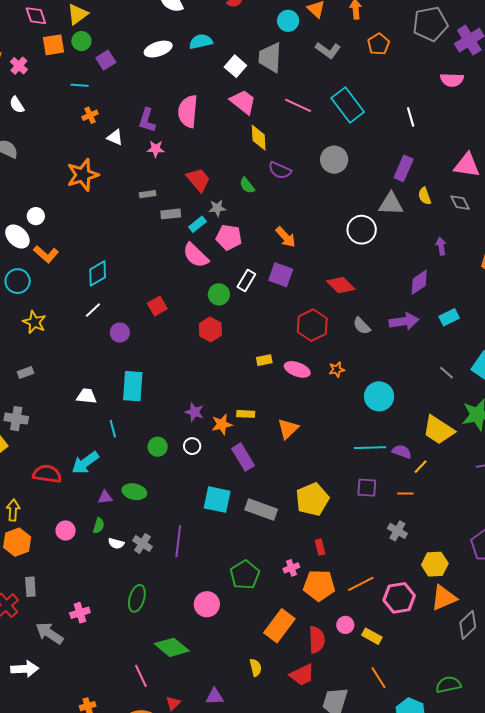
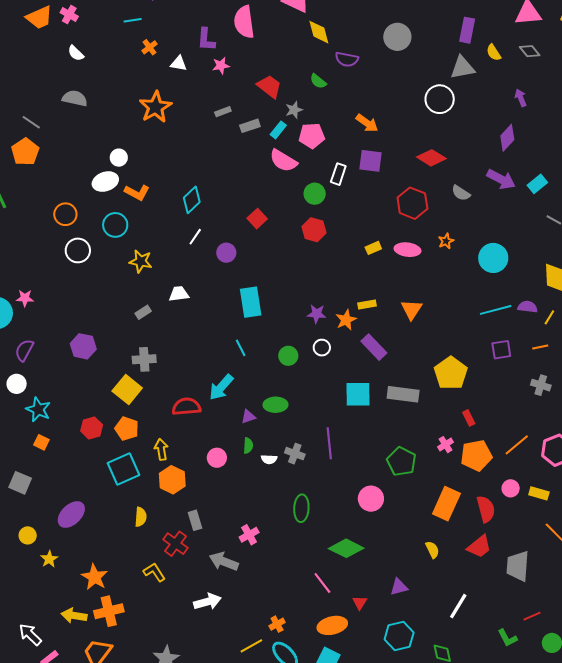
white ellipse: (17, 237) -> (105, 182), turned -50
cyan rectangle: (449, 317) -> (537, 184), moved
purple arrow: (404, 321) -> (501, 179), turned 48
white trapezoid: (87, 396) -> (179, 294), moved

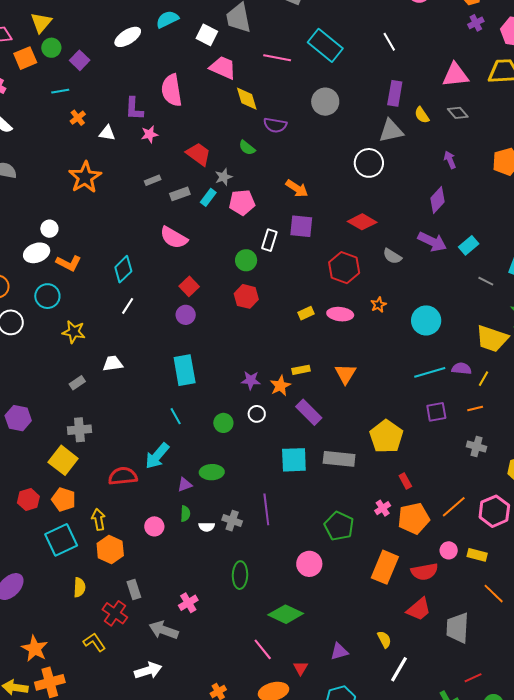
pink semicircle: (283, 161) -> (174, 238), moved
purple circle: (226, 253) -> (186, 315), moved
red semicircle: (486, 509) -> (424, 572), turned 96
yellow semicircle: (432, 550) -> (384, 639), moved

